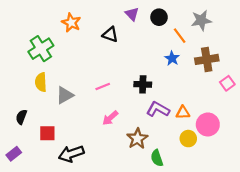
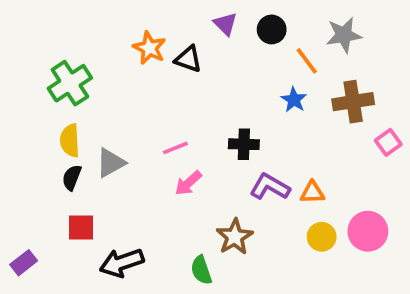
orange star: (71, 23) -> (149, 48), moved
black semicircle: (21, 117) -> (72, 178), moved
pink arrow: (110, 118) -> (188, 183), moved
pink circle: (208, 124) -> (368, 231), moved
green semicircle: (157, 158) -> (201, 270), moved

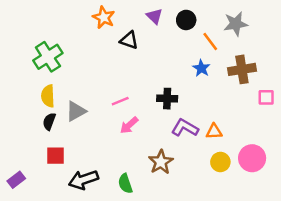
orange star: (149, 48) -> (104, 17), moved
pink square: (388, 142) -> (266, 97), turned 36
green semicircle: (201, 270) -> (125, 184), moved

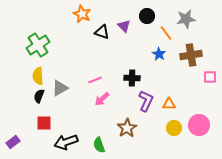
purple triangle: (154, 16) -> (124, 26), moved
purple L-shape: (185, 128) -> (146, 101), turned 85

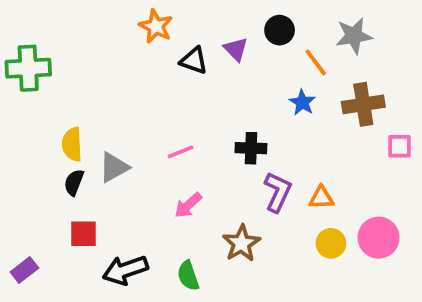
green cross: (38, 45) -> (28, 68), moved, turned 30
pink arrow: (102, 99) -> (188, 205), moved

